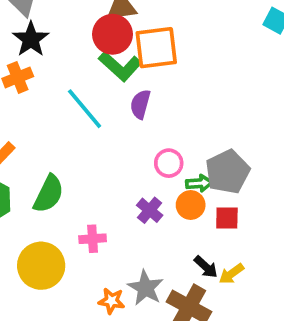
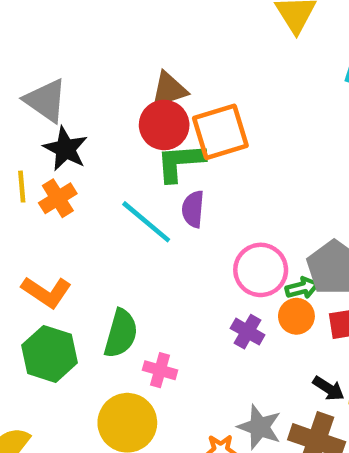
green L-shape: (120, 66) -> (180, 162), turned 144
purple semicircle: (140, 104) -> (193, 209), moved
pink circle: (169, 163) -> (261, 270), size x1.5
pink cross: (93, 239) -> (160, 370), moved, turned 30

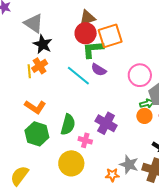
yellow line: (22, 187) -> (29, 71), moved
purple semicircle: (193, 209) -> (99, 70), turned -63
pink circle: (261, 270) -> (140, 75), moved
purple cross: (248, 332) -> (106, 123), moved, size x1.5

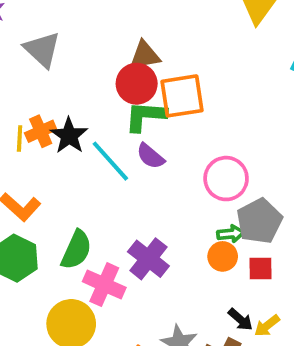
black star: (43, 44) -> (69, 136), moved
pink cross: (85, 140) -> (104, 285), size x1.5

